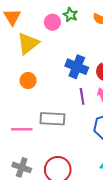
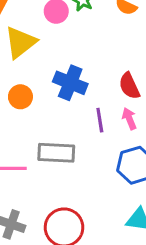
blue cross: (77, 67) -> (70, 83), moved

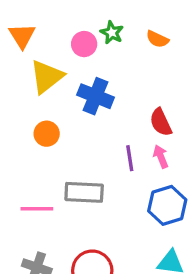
blue cross: (70, 83) -> (96, 96), moved

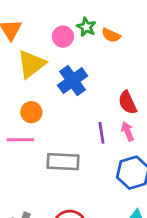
orange semicircle: (157, 39) -> (111, 35), moved
blue cross: (96, 96) -> (73, 81), turned 32
pink line: (37, 209) -> (20, 140), moved

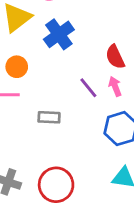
purple line: (101, 133) -> (88, 88), turned -30
gray rectangle: (63, 162) -> (49, 117), size x0.7

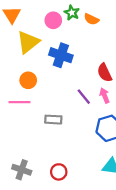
blue cross: (59, 34) -> (61, 55), turned -35
red circle: (56, 185) -> (59, 172), size x0.6

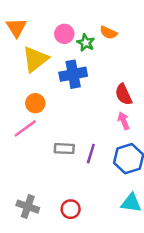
green star: (72, 13) -> (86, 43), moved
blue cross: (61, 55) -> (73, 74), turned -30
purple line: (84, 97) -> (91, 154), moved, turned 56
pink line: (19, 102) -> (25, 128), turned -36

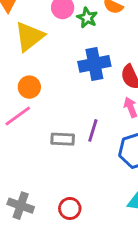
blue cross: (73, 74) -> (94, 64), moved
purple line: (91, 154) -> (93, 130), moved

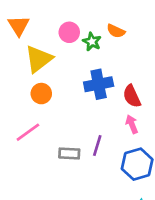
orange circle: (29, 87) -> (41, 94), moved

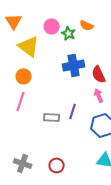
yellow triangle: (39, 59) -> (29, 46), turned -45
orange circle: (41, 94) -> (24, 76), moved
pink line: (28, 132) -> (21, 101), turned -36

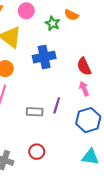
pink circle: (52, 26) -> (26, 11), moved
blue cross: (74, 65) -> (44, 57), moved
red circle: (57, 165) -> (37, 152), moved

